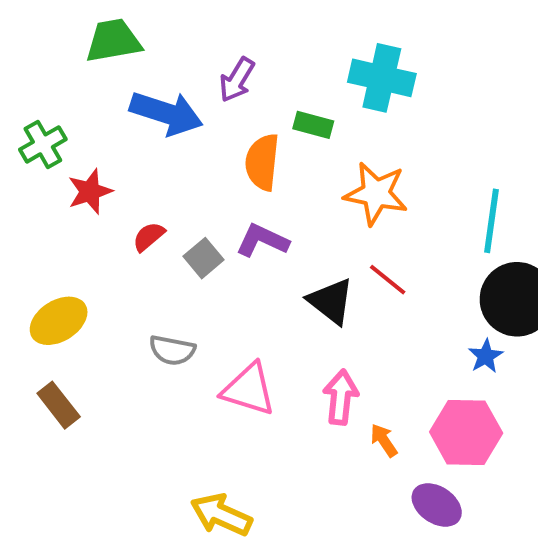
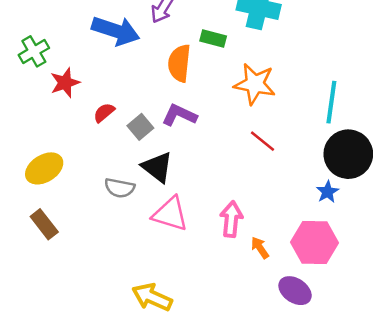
black triangle: (331, 301) -> (157, 167), moved

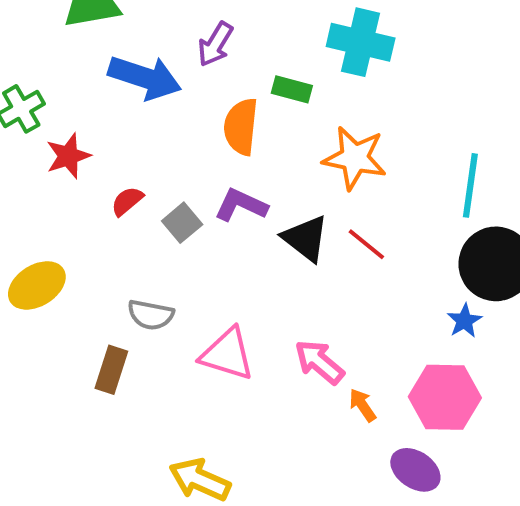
black triangle: (157, 167) -> (306, 238), moved
pink arrow: (231, 219) -> (319, 362), turned -56
brown rectangle: (44, 224) -> (111, 370), moved, turned 56

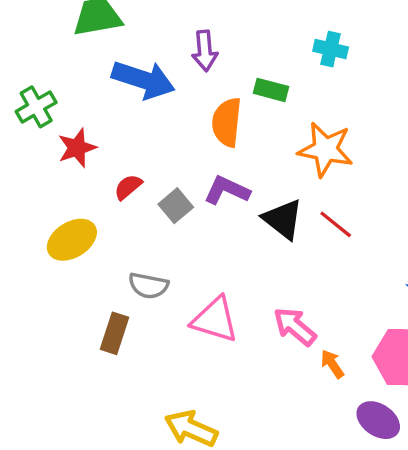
cyan cross: (361, 42) -> (331, 49), size x0.6
purple arrow: (215, 44) -> (205, 51), turned -36
yellow ellipse: (37, 285) -> (72, 240), moved

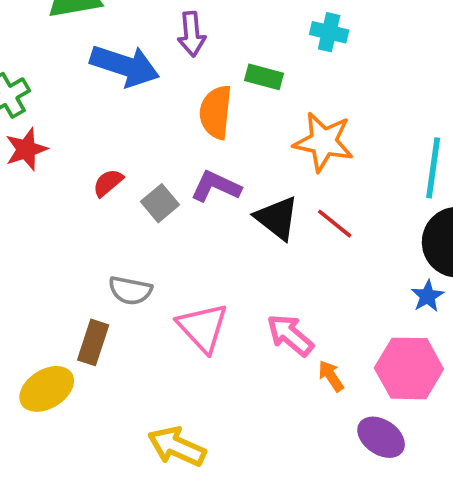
red star: (77, 148) -> (26, 149), moved
yellow ellipse: (72, 240) -> (47, 389), moved
pink triangle: (215, 320) -> (203, 328), turned 30

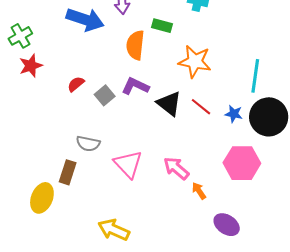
blue star: (428, 296) -> (234, 114), moved, turned -30
pink hexagon: (409, 368) -> (242, 163), moved
yellow ellipse: (47, 389) -> (42, 198), turned -36

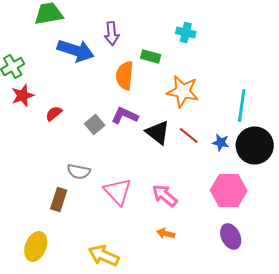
red semicircle: (76, 84) -> (54, 114), moved
orange arrow: (199, 191) -> (166, 234), moved, turned -42
yellow ellipse: (42, 198) -> (36, 246), moved
purple ellipse: (227, 225) -> (231, 236), moved, turned 30

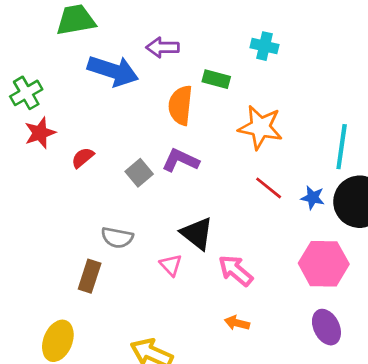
purple arrow: (112, 34) -> (163, 47), turned 95
black triangle: (158, 132) -> (197, 233), moved
pink triangle: (118, 192) -> (171, 265), size x0.6

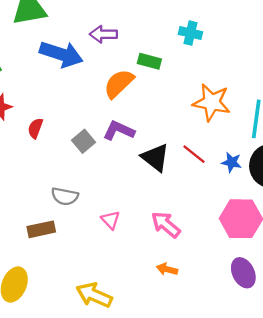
orange semicircle: (180, 105) -> (119, 84), turned 40
orange star: (260, 127) -> (212, 102), moved
red semicircle: (83, 158) -> (35, 128), turned -30
black triangle: (197, 233) -> (155, 158), moved
brown rectangle: (90, 276) -> (41, 229), turned 60

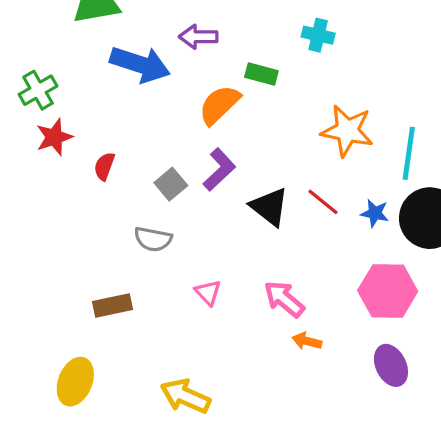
purple L-shape: (119, 131) -> (219, 170), turned 112
gray semicircle: (65, 196) -> (153, 239), moved
orange arrow: (167, 269) -> (307, 341), moved

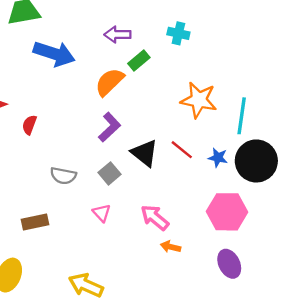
purple arrow: (198, 37) -> (117, 35), moved
green rectangle: (261, 74) -> (139, 60), turned -55
gray square: (171, 184) -> (110, 173), moved

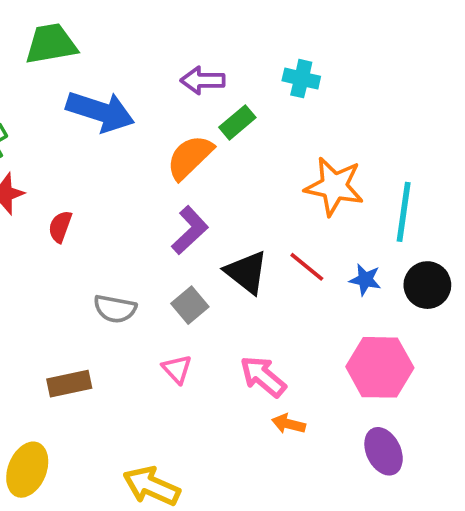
black circle: (256, 161) -> (427, 285), size x0.7

